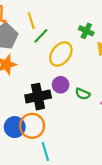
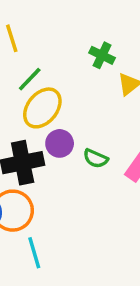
green line: (41, 36) -> (30, 79), moved
yellow ellipse: (61, 54) -> (42, 108), moved

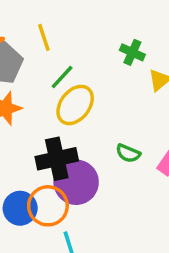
purple circle: (60, 143) -> (76, 182), moved, size x1.6

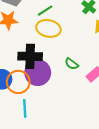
yellow ellipse: (75, 105) -> (48, 28), turned 50

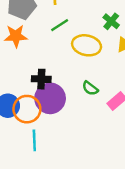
yellow ellipse: (48, 28) -> (87, 45), moved
black cross: (30, 56) -> (41, 79), size x0.7

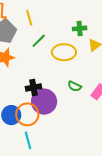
green cross: (111, 21) -> (80, 28), turned -32
cyan line: (34, 140) -> (28, 140), moved

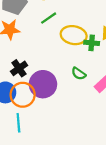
green cross: (80, 28) -> (92, 43), moved
black cross: (34, 88) -> (19, 68), moved, turned -35

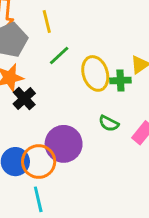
yellow ellipse: (74, 35) -> (95, 73), turned 70
black cross: (19, 68) -> (24, 99), moved

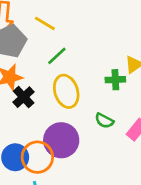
yellow line: (47, 21) -> (45, 23), turned -45
yellow ellipse: (95, 73) -> (66, 91), moved

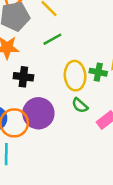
yellow ellipse: (66, 91) -> (75, 76), moved
black cross: (24, 97) -> (23, 77), moved, turned 36

